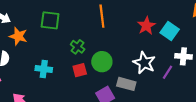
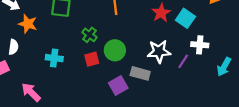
white star: (144, 63) -> (159, 51), turned -30

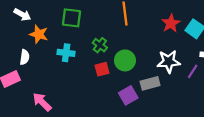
cyan cross: (54, 58) -> (66, 53), moved
gray rectangle: (140, 73) -> (150, 83), turned -30

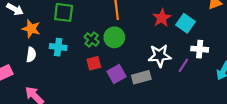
white semicircle: (25, 57) -> (31, 55), moved
green circle: (125, 60) -> (114, 37), moved
purple square: (128, 95) -> (116, 74), moved

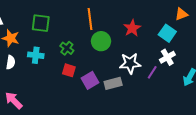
cyan square: (186, 23) -> (167, 33), moved
green circle: (114, 37) -> (101, 41), moved
white cross: (200, 49) -> (167, 57), turned -35
red square: (94, 63) -> (69, 70), turned 32

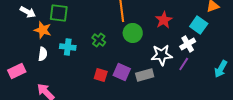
green square: (41, 23) -> (59, 13), moved
white cross: (167, 57) -> (188, 44), moved
red square: (69, 70) -> (101, 75), moved
purple square: (90, 80) -> (122, 72), turned -36

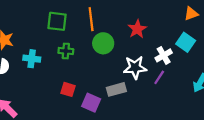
green square: (59, 13) -> (57, 21), moved
cyan square: (199, 25) -> (186, 42), moved
green cross: (99, 40) -> (66, 51), turned -32
purple square: (122, 72) -> (91, 103), moved

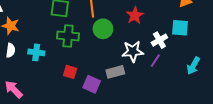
cyan square: (186, 42) -> (180, 28), turned -30
green cross: (66, 51) -> (68, 36), size x1.5
cyan cross: (32, 59) -> (36, 52), moved

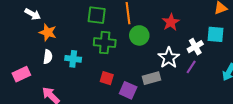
white star: (133, 51) -> (169, 58), turned -30

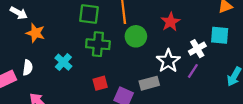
white semicircle: (48, 57) -> (28, 68), moved
cyan cross: (73, 59) -> (63, 62), turned 35
red square: (107, 78) -> (100, 83), turned -32

